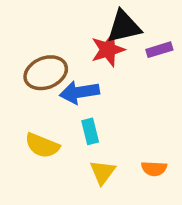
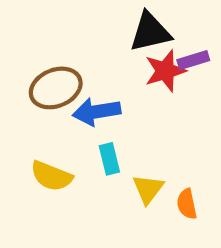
red star: (108, 50) -> (165, 71), moved
orange semicircle: (154, 169) -> (187, 204), turned 75
yellow triangle: (103, 172) -> (148, 189), moved

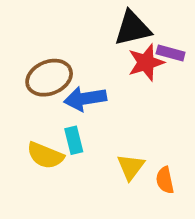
purple rectangle: (193, 60) -> (171, 53), turned 32
cyan rectangle: (109, 159) -> (74, 140), moved

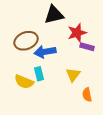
black triangle: (133, 28) -> (54, 15), moved
purple rectangle: (171, 53) -> (87, 47), moved
yellow triangle: (131, 167) -> (73, 75), moved

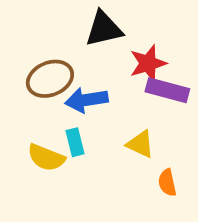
purple rectangle: (87, 47) -> (167, 90), size x1.5
yellow triangle: (73, 75) -> (140, 144), turned -42

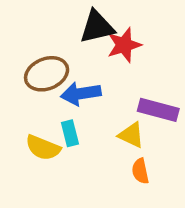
red star: (148, 63) -> (124, 45), moved
purple rectangle: (167, 90) -> (158, 110), moved
orange semicircle: (167, 183) -> (140, 171), moved

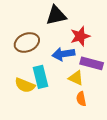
red star: (124, 45) -> (80, 36), moved
blue arrow: (81, 94) -> (63, 54), moved
cyan rectangle: (70, 133) -> (40, 77), size x1.5

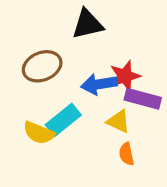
red star: (80, 36) -> (125, 76), moved
cyan rectangle: (40, 77) -> (63, 120), turned 65

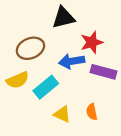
red star: (125, 76) -> (92, 42), moved
yellow triangle: (118, 121) -> (62, 114), moved
yellow semicircle: (39, 133) -> (18, 80), moved, turned -45

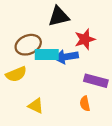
purple rectangle: (103, 72) -> (96, 81), moved
cyan rectangle: (46, 87) -> (47, 55), moved, turned 40
yellow triangle: (62, 114) -> (36, 106), moved

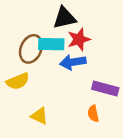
red star: (85, 39) -> (79, 39), moved
brown ellipse: (28, 45) -> (31, 49), turned -45
cyan rectangle: (47, 55) -> (51, 44), moved

